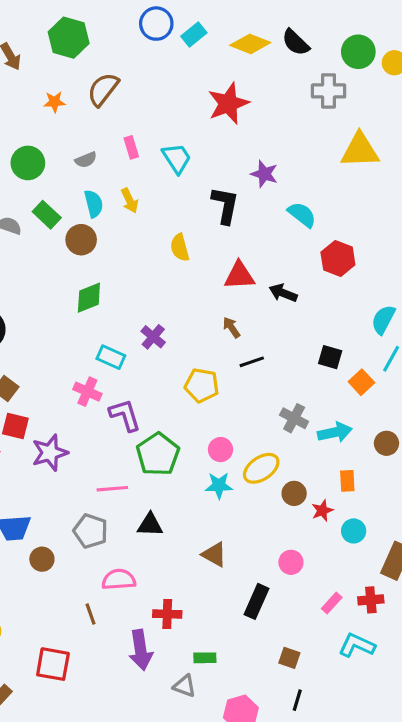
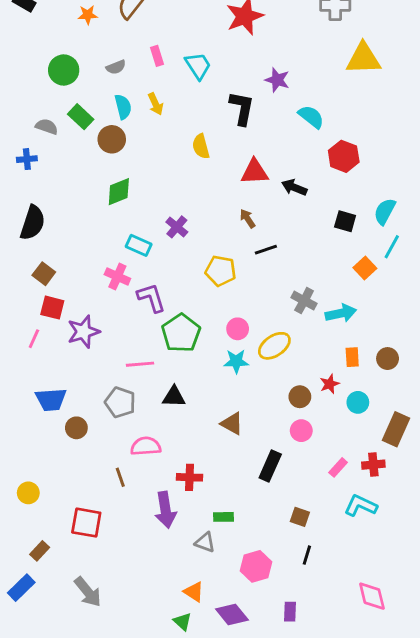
black square: (330, 357) -> (345, 221), moved
brown circle: (386, 443) -> (388, 359), moved
brown circle: (294, 493) -> (300, 397), moved

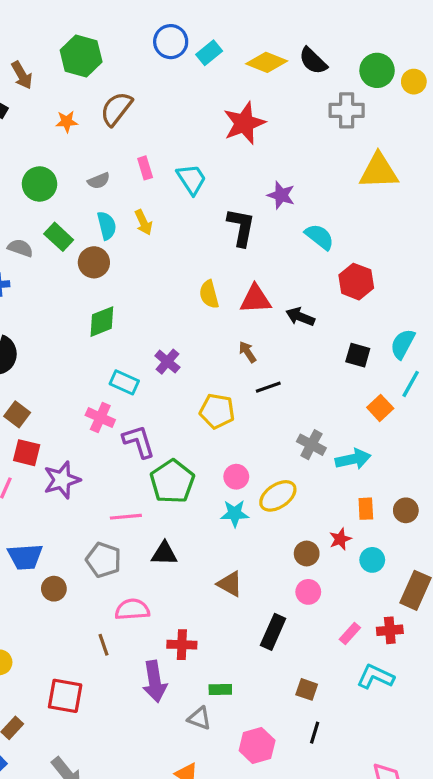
yellow semicircle: (201, 146) -> (209, 294), moved

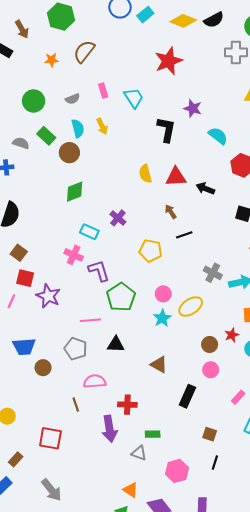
black semicircle: (313, 61) -> (214, 20), turned -72
purple star: (62, 480) -> (48, 296), turned -30
cyan star: (235, 514) -> (162, 318), turned -30

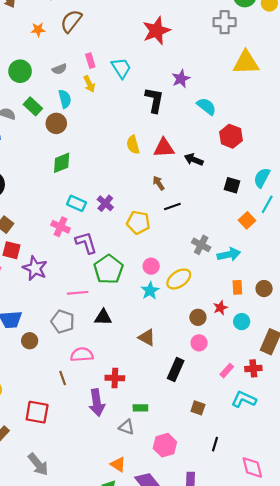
purple star: (193, 108) -> (181, 79), turned 30
yellow arrow: (102, 126) -> (89, 84), moved
purple cross: (118, 218) -> (105, 203), moved
black line: (215, 463) -> (215, 444), moved

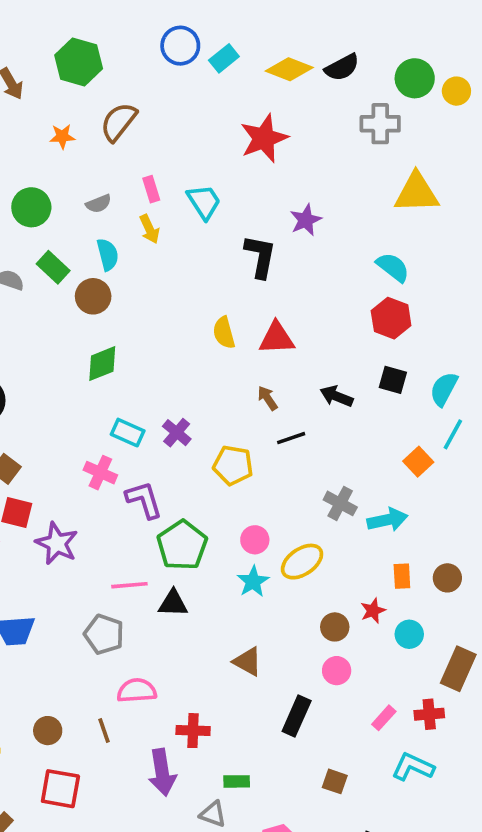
cyan semicircle: (206, 106) -> (393, 267), moved
black arrow: (194, 160) -> (337, 396), moved
black square: (232, 185) -> (393, 380), moved
black triangle: (103, 317) -> (173, 603), moved
brown circle: (30, 341) -> (48, 731), moved

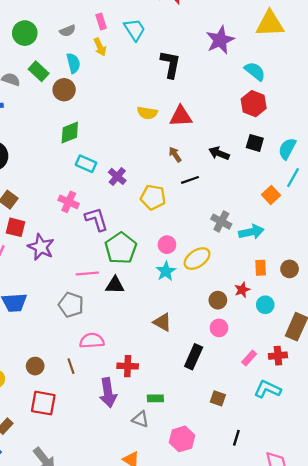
purple star: (306, 220) -> (220, 40), moved, size x1.4
yellow semicircle: (224, 333) -> (147, 113), turned -66
cyan rectangle: (128, 433) -> (86, 164), moved

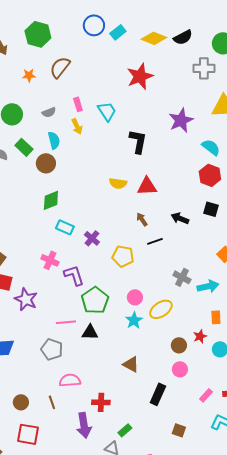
green rectangle: (155, 398) -> (125, 430), turned -40

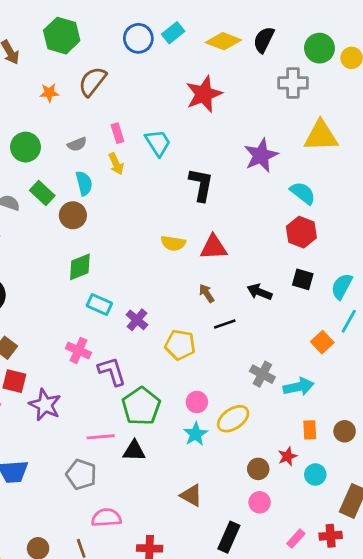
blue circle: (94, 25) -> (138, 38), moved
black semicircle: (183, 37) -> (264, 40), turned 144

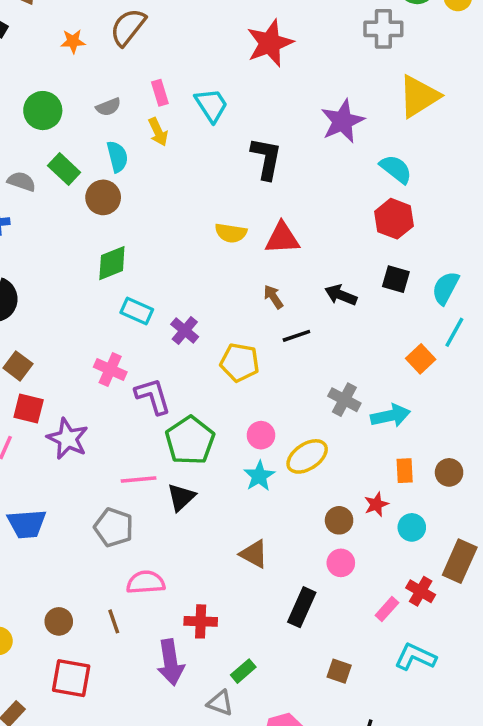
yellow triangle: (321, 136) -> (419, 96), turned -30
black triangle: (134, 451) -> (181, 497), turned -45
red cross: (331, 536) -> (421, 591), moved, turned 35

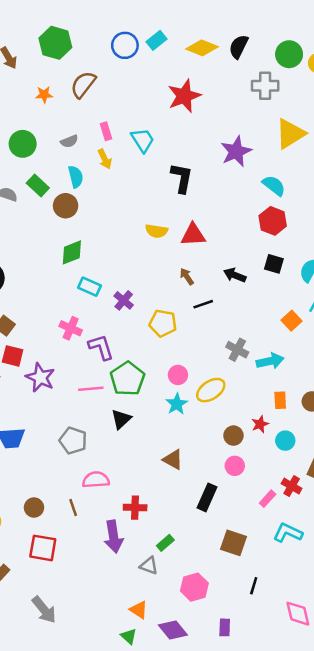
pink line: (139, 479) -> (91, 389), moved
brown square: (339, 671) -> (233, 543), size x1.5

